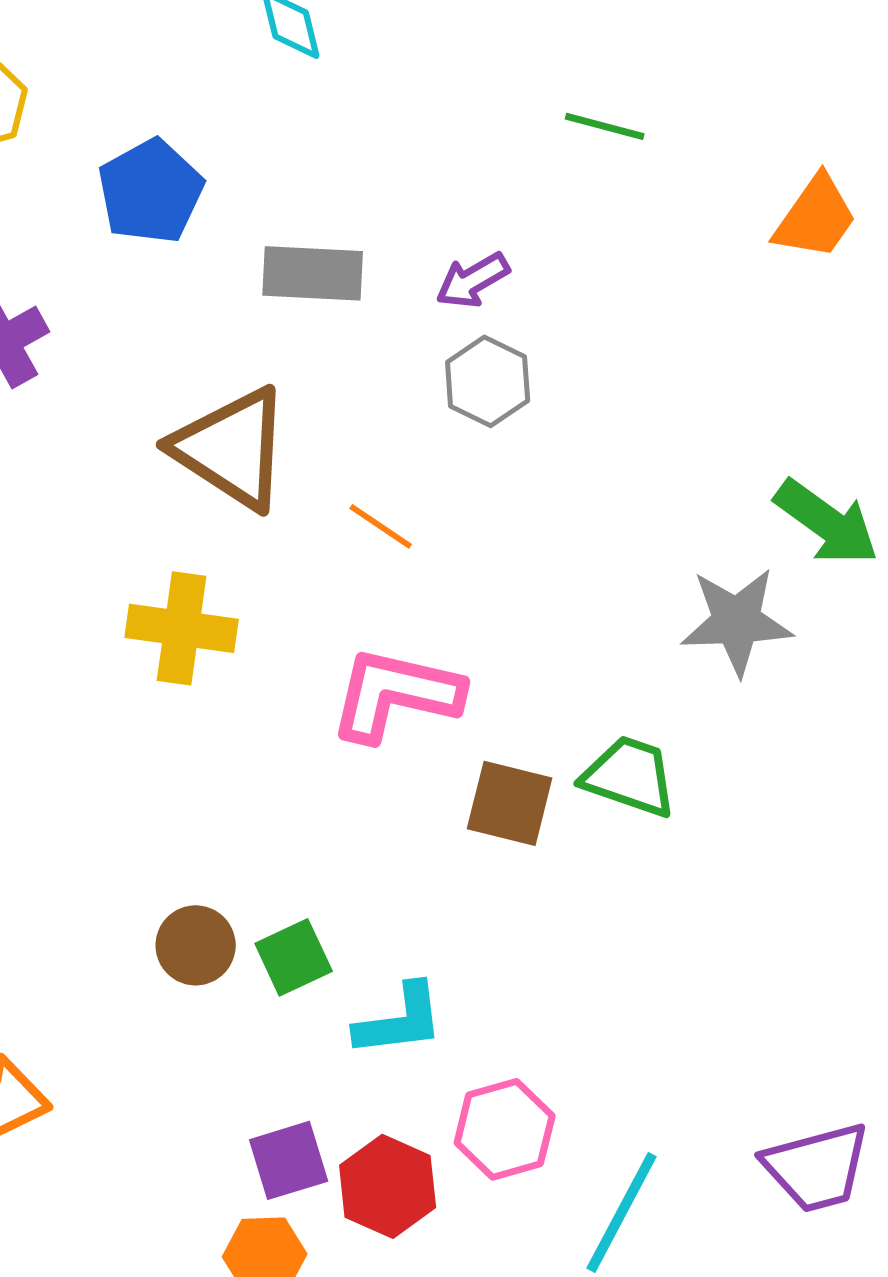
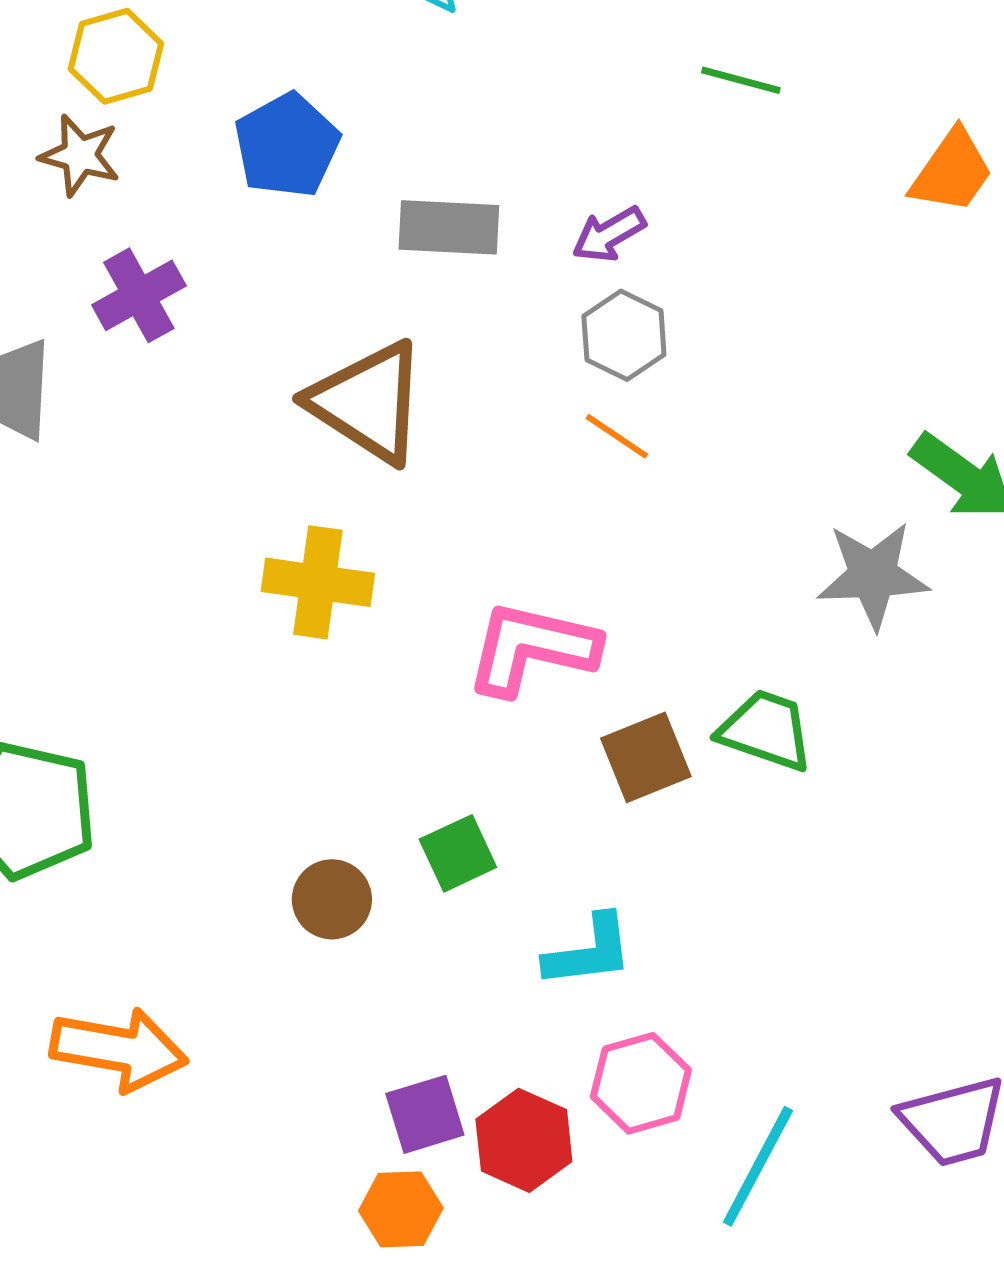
orange line: (381, 526) -> (617, 436), moved
brown square: (510, 803) -> (646, 757), turned -36
green square: (294, 957) -> (458, 853), moved
cyan L-shape: (400, 1020) -> (589, 951), moved

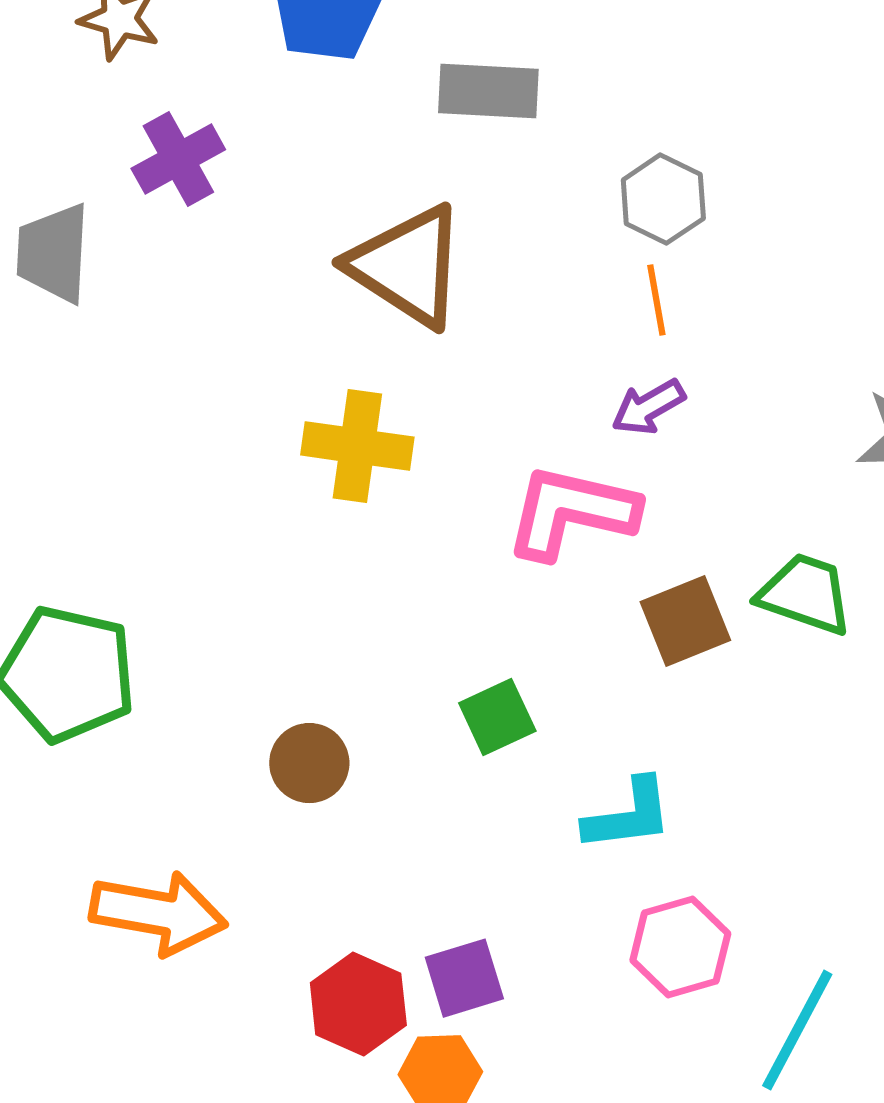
purple arrow: (609, 234) -> (648, 407), moved
orange line: (617, 436) -> (656, 300), turned 46
brown circle: (332, 899) -> (309, 763), moved
red hexagon: (524, 1140) -> (358, 1004), moved

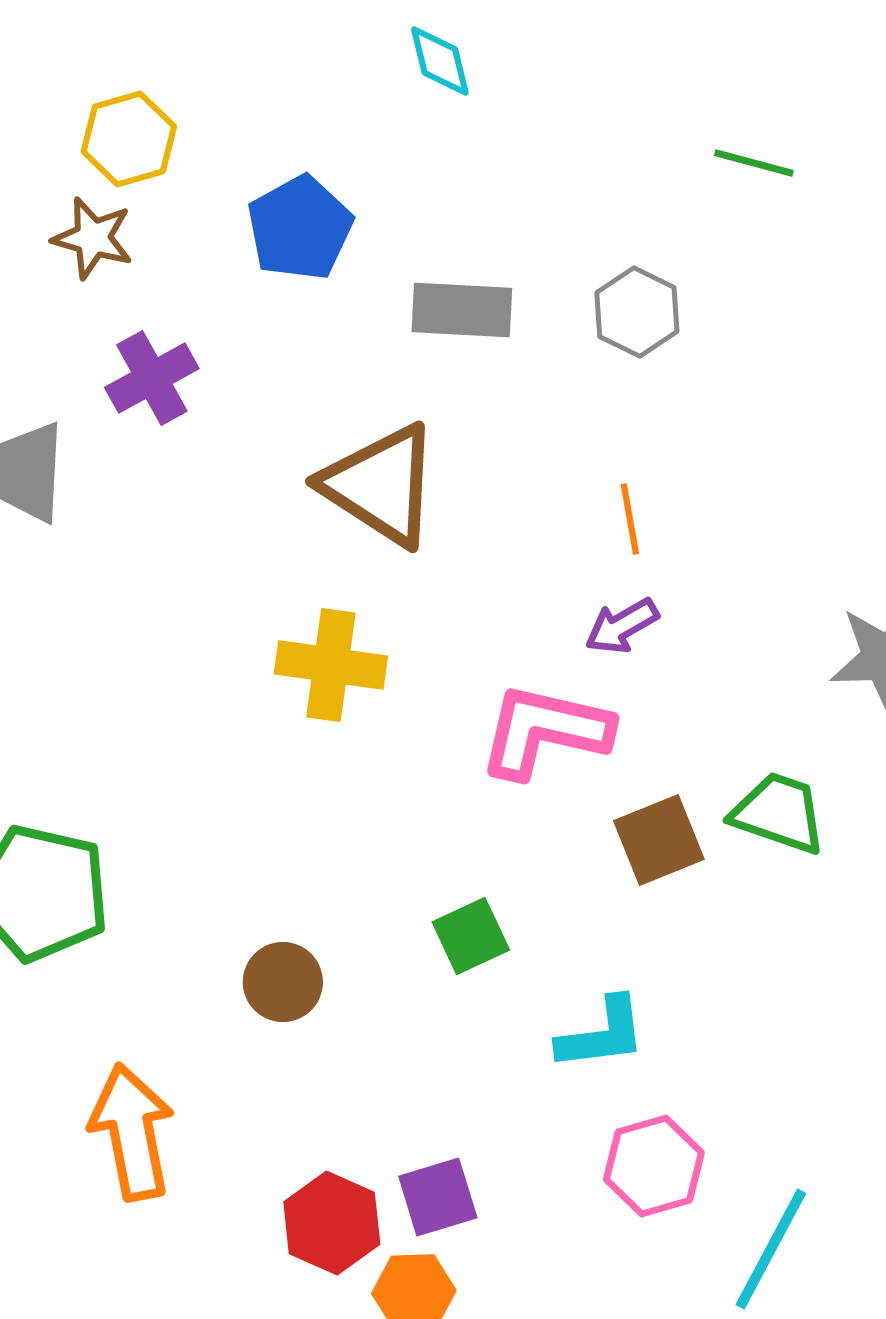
gray hexagon: (663, 199) -> (637, 312), moved
orange arrow: (158, 913) -> (132, 1132), turned -111

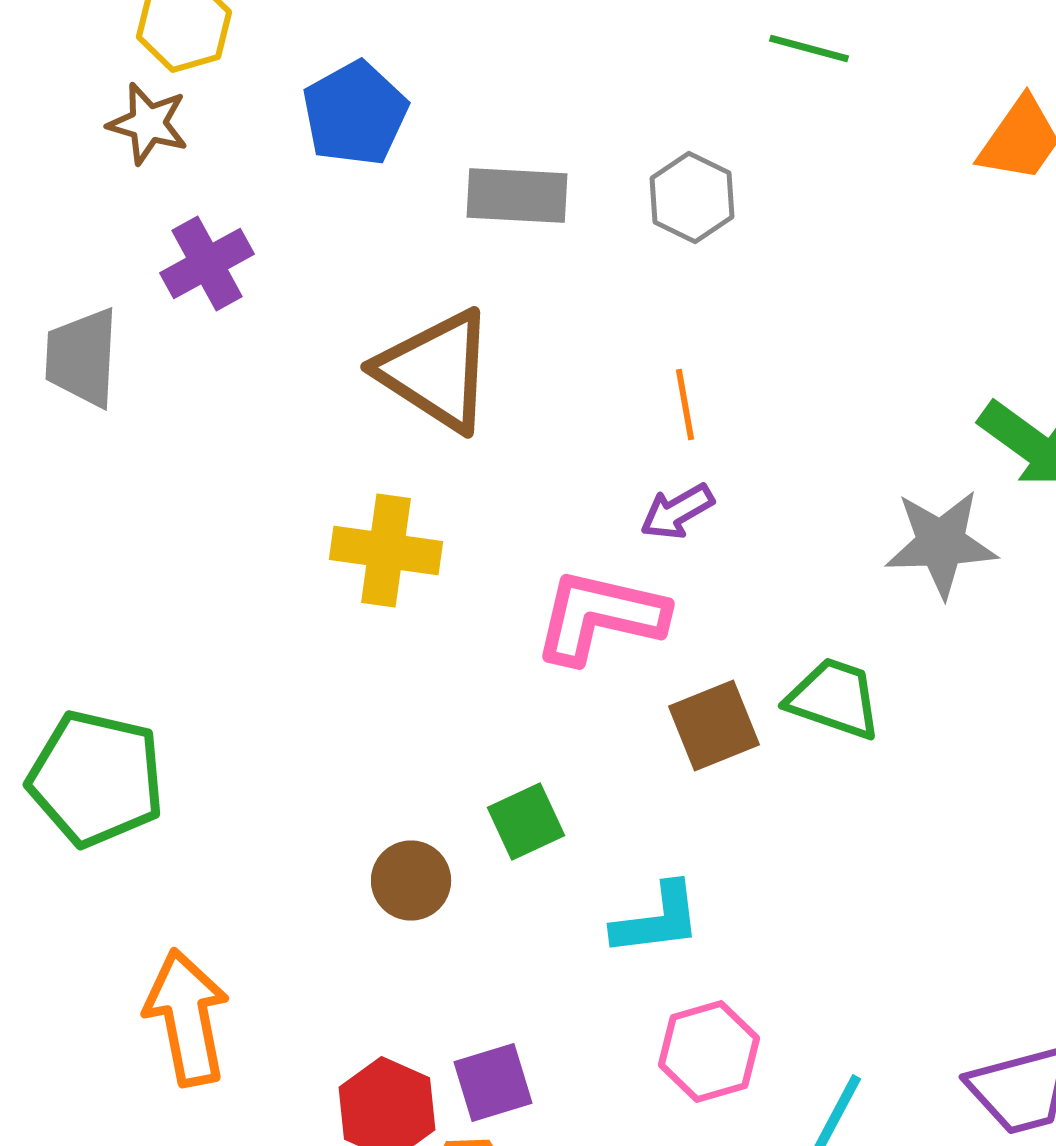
brown circle: (283, 982) -> (411, 880), moved

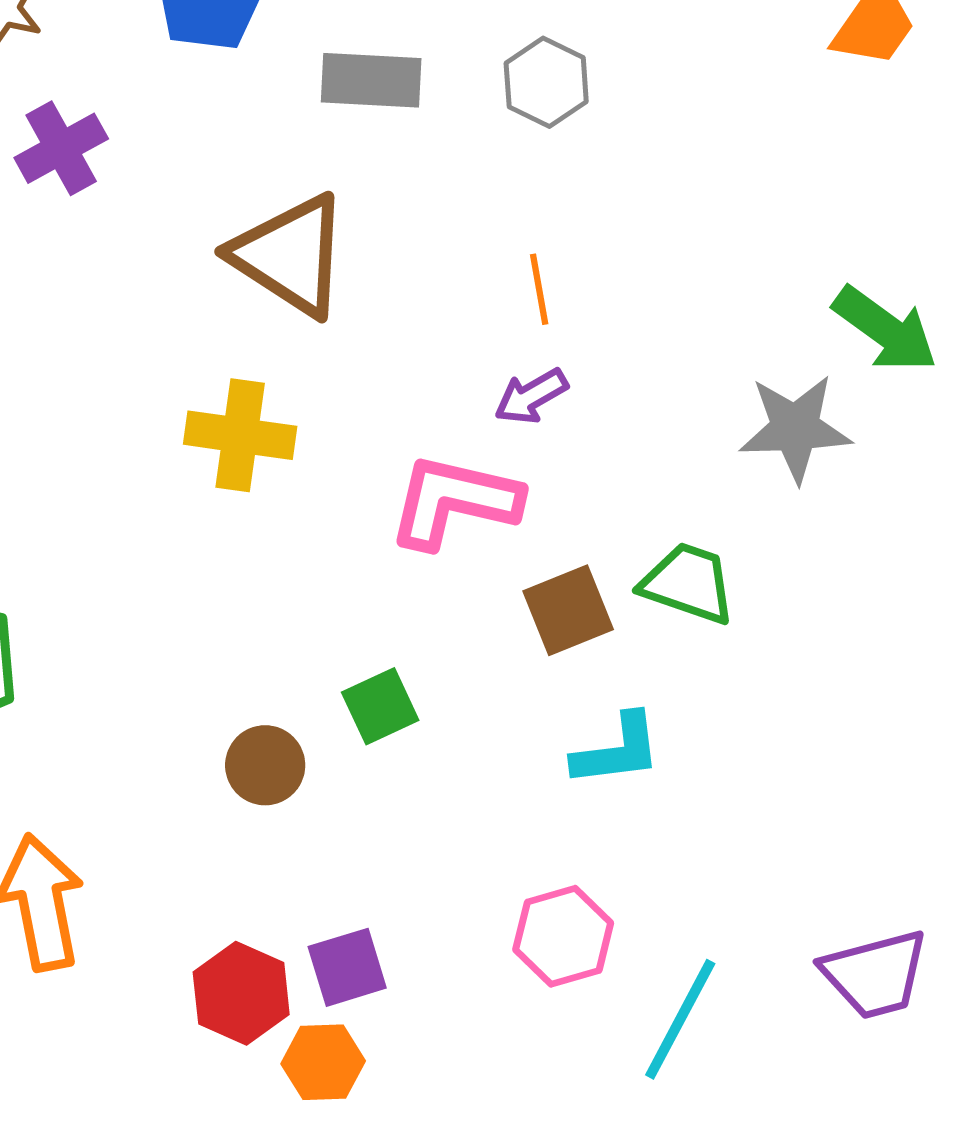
cyan L-shape: (657, 920) -> (617, 750), moved

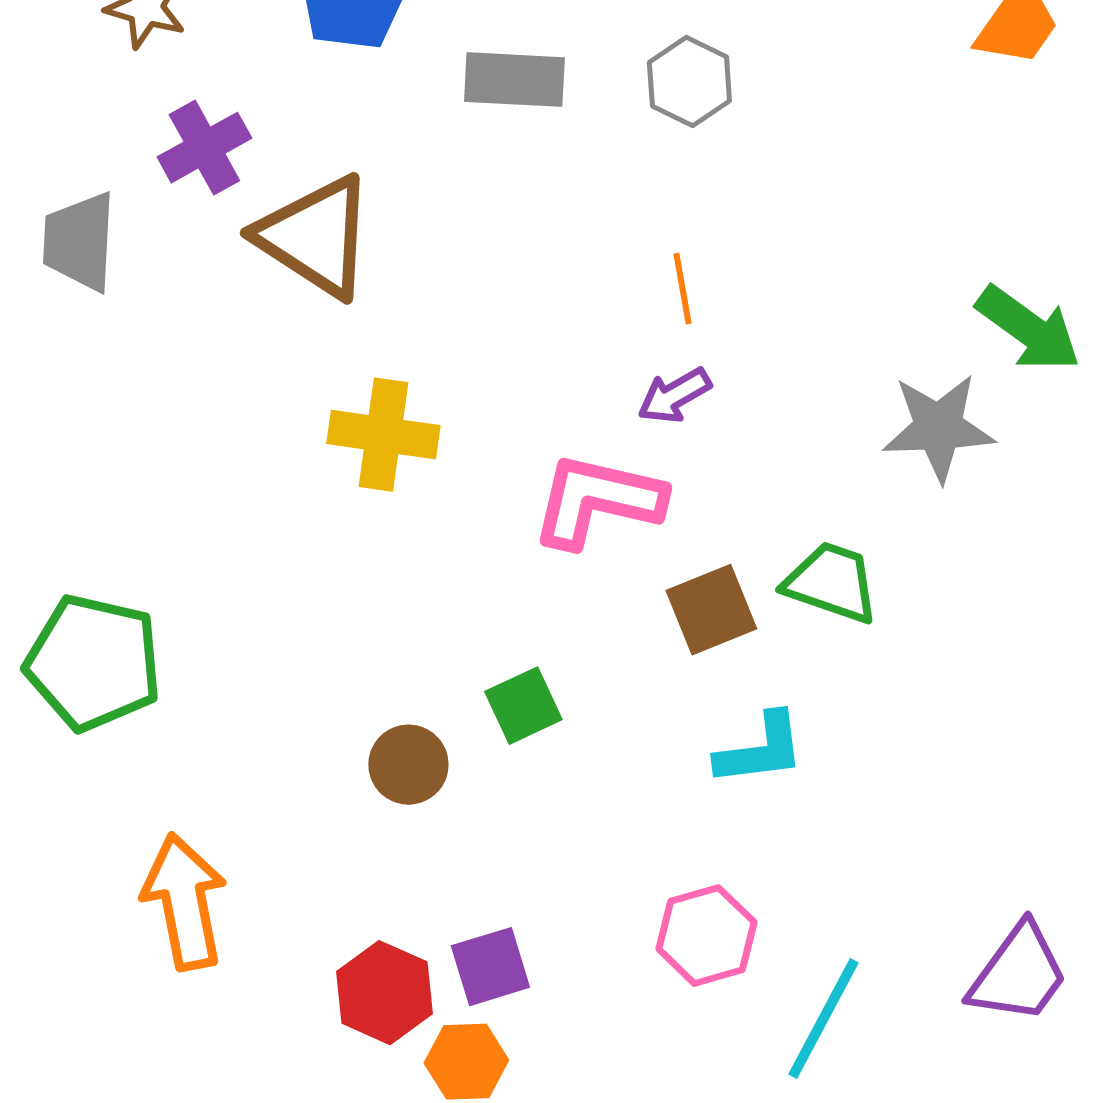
brown triangle: (290, 255) -> (315, 237), moved
purple trapezoid: (875, 974) -> (1018, 974), turned -39

